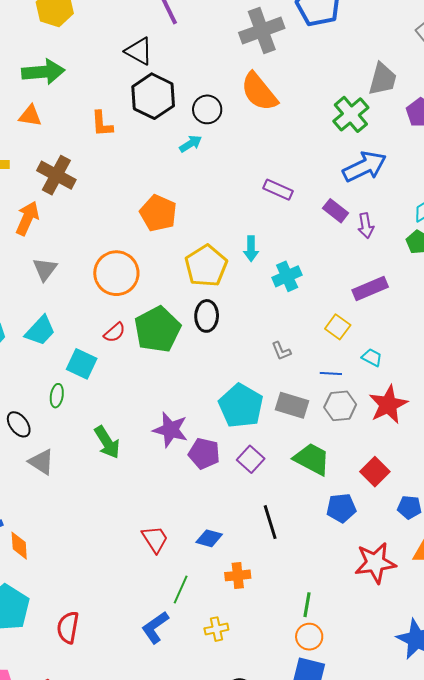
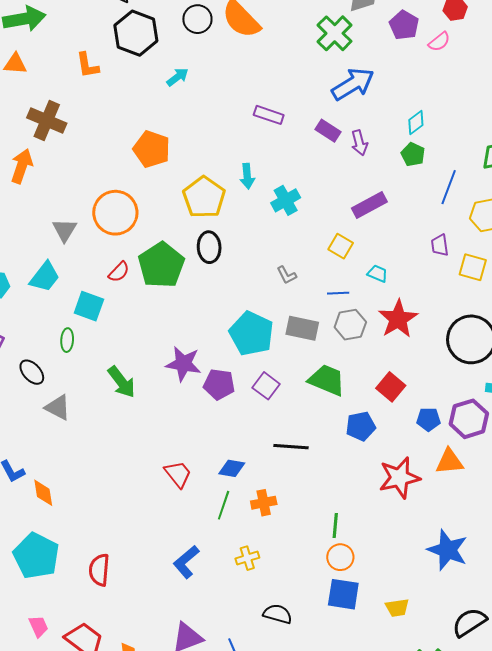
black circle: (207, 109) -> (197, 19), moved
gray triangle: (45, 269) -> (65, 230), moved
black line: (270, 522) -> (291, 447), turned -64
green line: (181, 589) -> (224, 505), moved

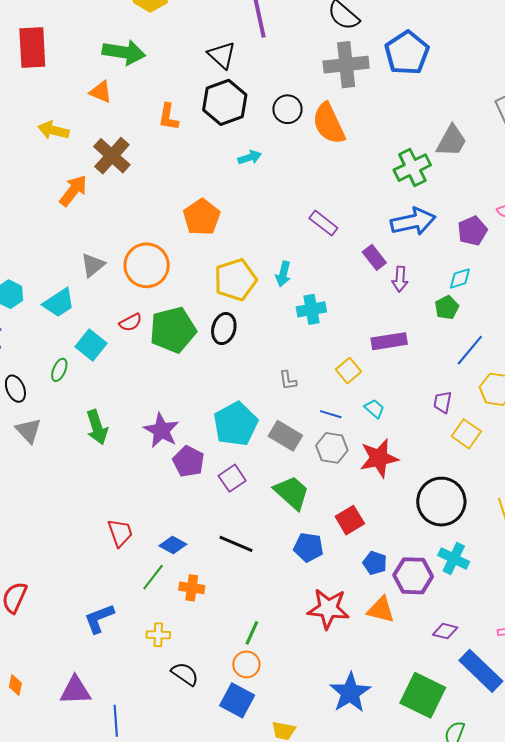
purple pentagon: (404, 25) -> (472, 231), moved
black semicircle: (278, 614) -> (185, 674), moved

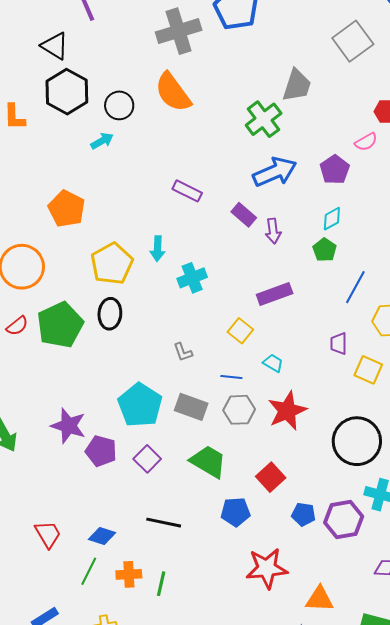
black circle: (287, 109) -> (119, 105), moved
orange triangle: (381, 610) -> (319, 599), moved
green line: (252, 633) -> (161, 584), moved

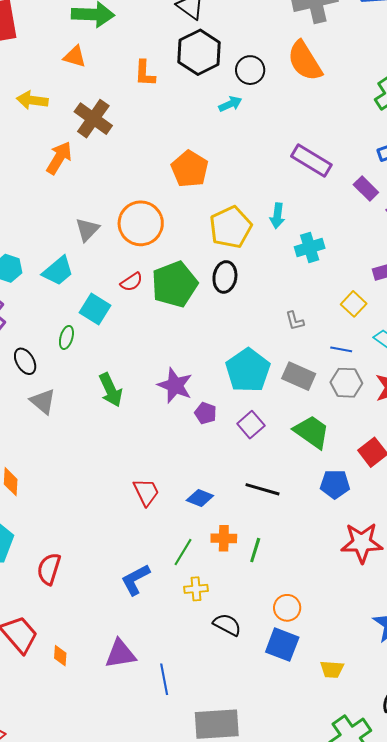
purple rectangle: (187, 191) -> (311, 160), size x1.4
purple pentagon: (101, 451) -> (206, 413), size x0.7
green line: (89, 571) -> (183, 552), moved

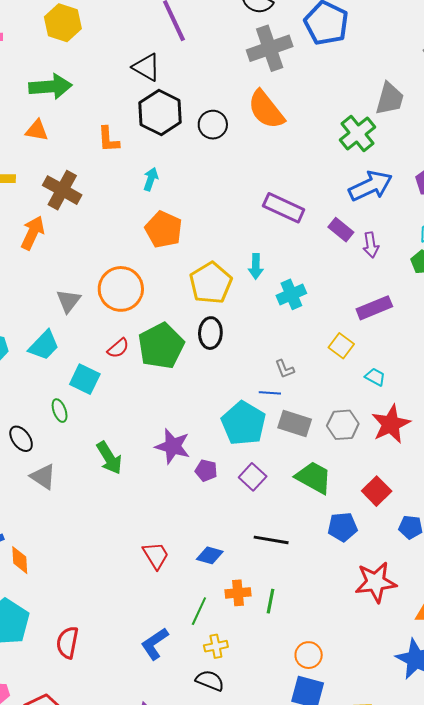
cyan arrow: (230, 104) -> (151, 179), moved, turned -40
green ellipse: (66, 337) -> (60, 411), turned -30
blue line: (341, 349) -> (270, 393), moved
black semicircle: (227, 625) -> (210, 681), moved

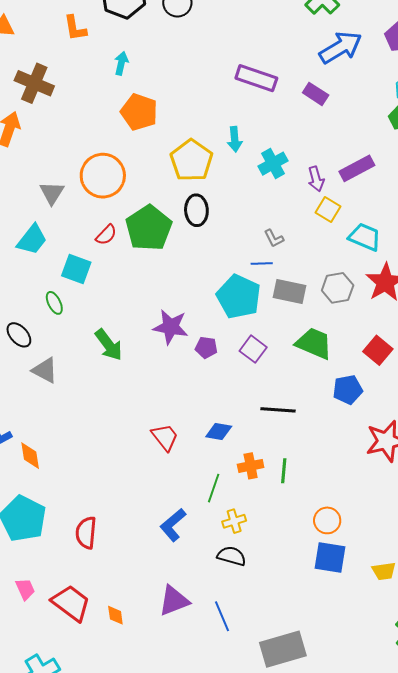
purple arrow: (371, 245) -> (316, 179), moved
cyan trapezoid: (375, 377) -> (365, 237), size x1.6

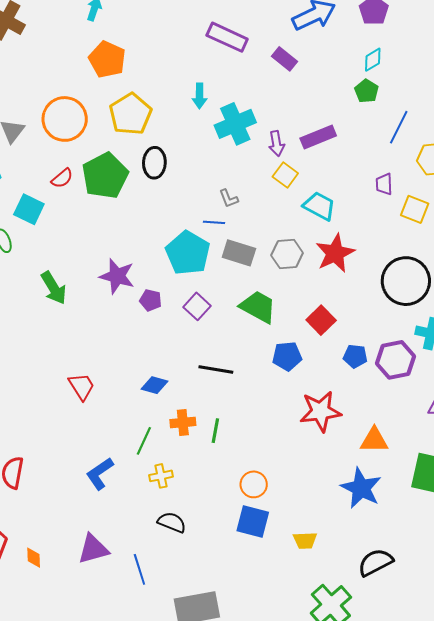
yellow pentagon: (192, 160) -> (130, 114), moved
cyan cross: (273, 164) -> (235, 124), size x1.4
red trapezoid: (165, 437) -> (82, 386), moved
black semicircle: (232, 556) -> (172, 522), moved

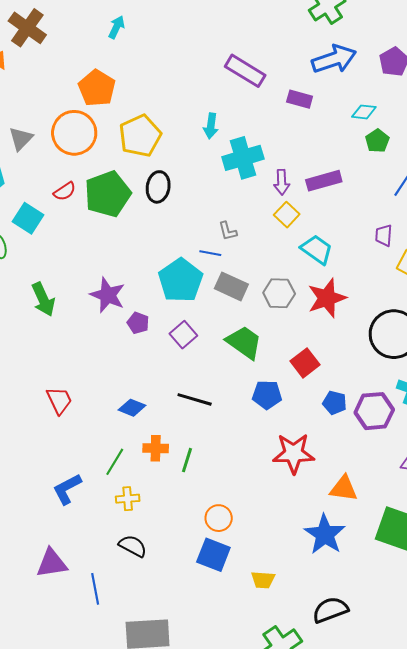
orange pentagon: (107, 59) -> (97, 88), moved
purple rectangle: (284, 59) -> (300, 99), turned -30
cyan diamond: (373, 60) -> (364, 112), moved, turned 30

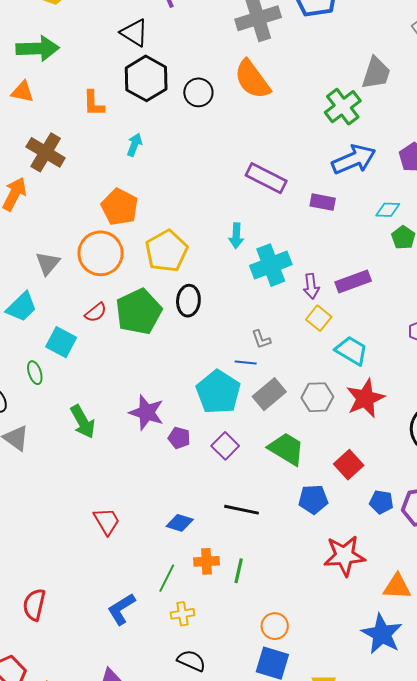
gray rectangle: (231, 286) -> (269, 394), turned -60

